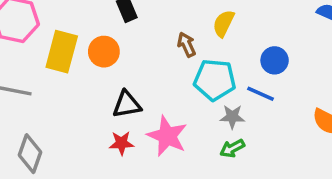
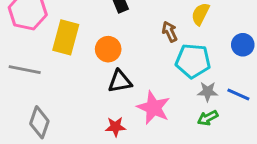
orange circle: (104, 52) -> (108, 49), moved
blue line: (260, 94) -> (238, 95), moved
red star: (121, 143) -> (115, 127), moved

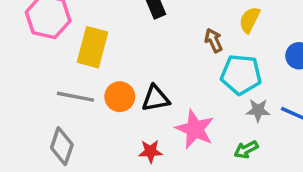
orange circle: (108, 49) -> (120, 97), moved
gray line: (25, 70) -> (75, 97), moved
green arrow: (208, 118) -> (246, 150), moved

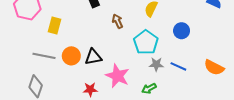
brown arrow: (214, 40) -> (117, 21), moved
yellow rectangle: (92, 47) -> (55, 25), size x0.7
cyan pentagon: (241, 75) -> (146, 42), turned 30

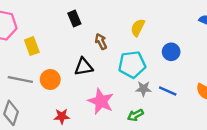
yellow rectangle: (55, 25) -> (32, 46), turned -35
cyan pentagon: (146, 42) -> (132, 64), turned 30
black triangle: (93, 57) -> (84, 67), moved
red star: (90, 90) -> (62, 116), moved

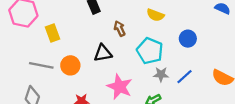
yellow semicircle: (138, 28) -> (155, 15), turned -96
cyan pentagon: (132, 64) -> (150, 51), turned 30
blue line: (168, 91) -> (184, 77), turned -66

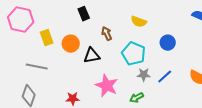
orange circle: (70, 65) -> (71, 44), moved

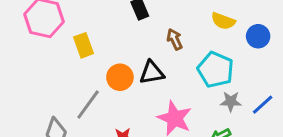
blue circle: (168, 43) -> (258, 36), moved
orange circle: (71, 44) -> (120, 77), moved
gray line: (37, 67) -> (88, 105), moved, turned -65

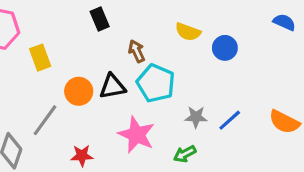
cyan pentagon: (216, 70) -> (156, 83), moved

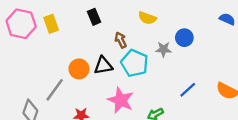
yellow semicircle: (188, 32) -> (147, 18), moved
yellow rectangle: (40, 58) -> (51, 24), moved
gray star: (196, 117) -> (163, 49), moved

